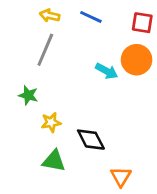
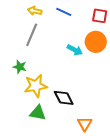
yellow star: (51, 122) -> (36, 86), size x1.6

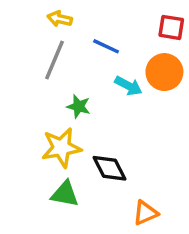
blue line: (64, 12) -> (106, 46), moved
green star: (20, 67) -> (79, 106), moved
orange triangle: (85, 124) -> (146, 213), turned 35

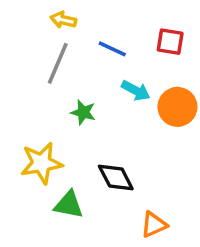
red square: (171, 27) -> (170, 42), moved
orange circle: (164, 72) -> (177, 107), moved
yellow star: (61, 148) -> (41, 163), moved

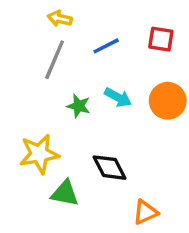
blue line: (112, 49) -> (106, 46), turned -52
cyan arrow: (136, 91) -> (118, 97), moved

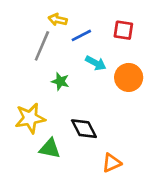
yellow arrow: (60, 19) -> (58, 20), moved
cyan arrow: (118, 97) -> (96, 63), moved

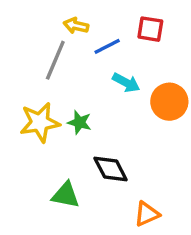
red square: (123, 30) -> (150, 29), moved
green star: (60, 81) -> (79, 122), moved
yellow star: (30, 118) -> (40, 122), moved

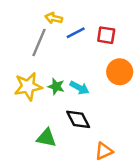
red square: (150, 29) -> (106, 35), moved
cyan arrow: (126, 83) -> (79, 88), moved

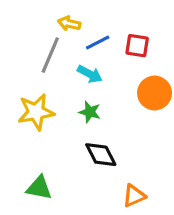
green star: (56, 86) -> (90, 112), moved
cyan arrow: (79, 88) -> (90, 74), moved
green triangle: (46, 138) -> (39, 188), moved

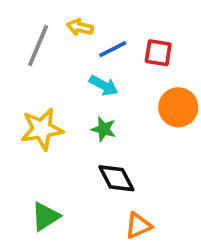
gray line: (50, 55) -> (38, 45), moved
green triangle: (39, 188) -> (45, 216), turned -44
orange triangle: (134, 196) -> (138, 226), moved

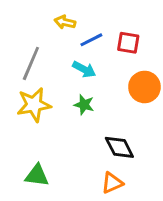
gray line: (38, 45) -> (31, 63), moved
black diamond: (116, 178) -> (119, 147), moved
green triangle: (45, 216) -> (37, 175), turned 40

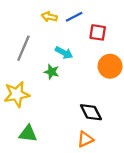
blue line: (91, 40) -> (74, 17), moved
yellow star: (34, 105) -> (17, 94), moved
green star: (84, 105) -> (52, 72), moved

